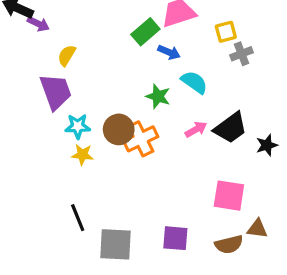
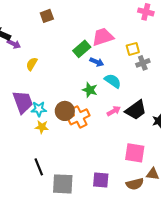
purple trapezoid: (56, 92) -> (23, 102), moved

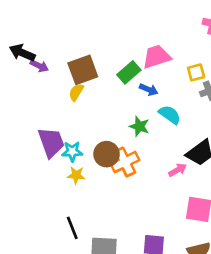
brown square: (47, 16) -> (83, 70), moved, size x1.6
yellow semicircle: (32, 64) -> (76, 92), moved
pink arrow: (114, 111) -> (178, 170), moved

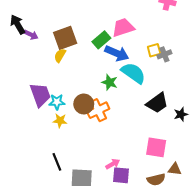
black arrow: (22, 53) -> (18, 24), turned 36
yellow square: (196, 72) -> (154, 50), moved
blue arrow: (149, 90) -> (117, 53), size x1.6
cyan semicircle: (170, 115) -> (133, 73), size x1.4
pink arrow: (178, 170) -> (113, 164), moved

